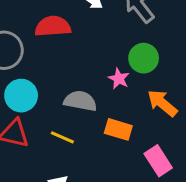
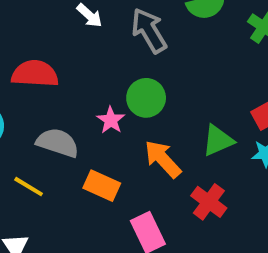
red semicircle: (53, 26) -> (35, 74), moved

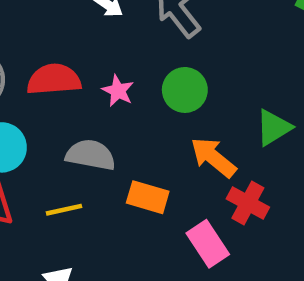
pink star: (111, 120) -> (118, 91), moved
yellow line: (29, 187) -> (64, 210), turned -36
red cross: (209, 202) -> (248, 203), moved

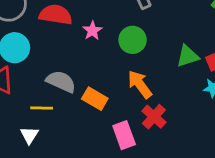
green triangle: (274, 128) -> (188, 56), moved
gray semicircle: (91, 155) -> (61, 82), moved
yellow line: (64, 210) -> (42, 108), moved

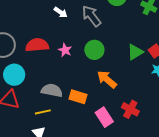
red cross: (154, 117) -> (130, 109), moved

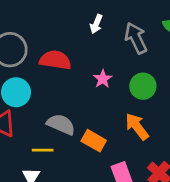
white arrow: (61, 12) -> (96, 24), turned 64
pink star: (65, 50) -> (103, 79), moved
green circle: (94, 50) -> (143, 86), moved

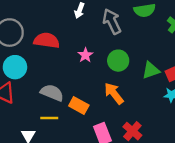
yellow line: (43, 150) -> (49, 118), moved

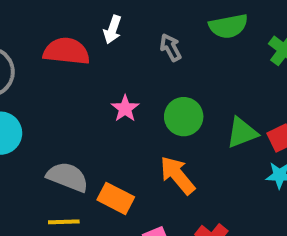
gray arrow: (112, 21) -> (171, 47), size x0.6
red semicircle: (47, 40) -> (66, 51), moved

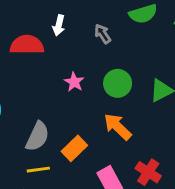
gray semicircle: (68, 177) -> (37, 136), turned 100
orange rectangle: (116, 198) -> (74, 148), turned -65

